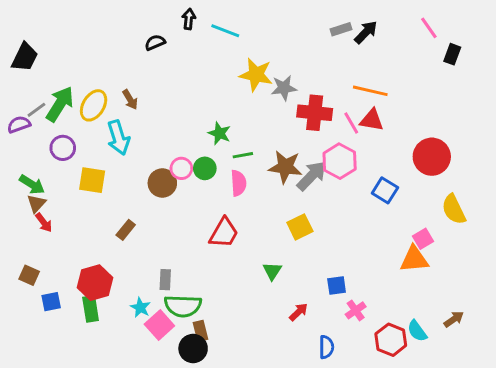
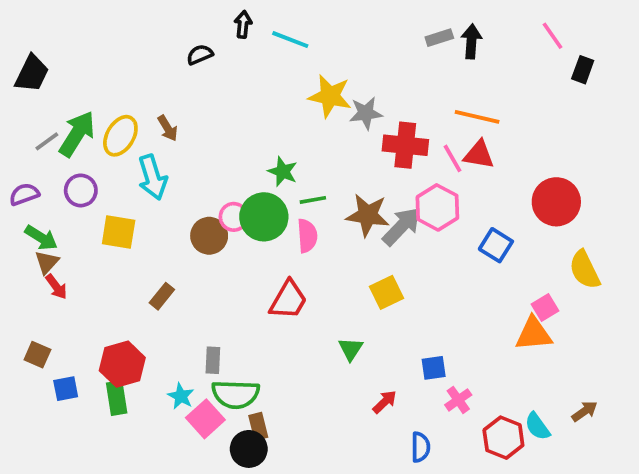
black arrow: (366, 32) -> (471, 41), turned -40
purple semicircle: (19, 124) -> (24, 194), moved
green circle: (205, 168) -> (264, 217), size x1.6

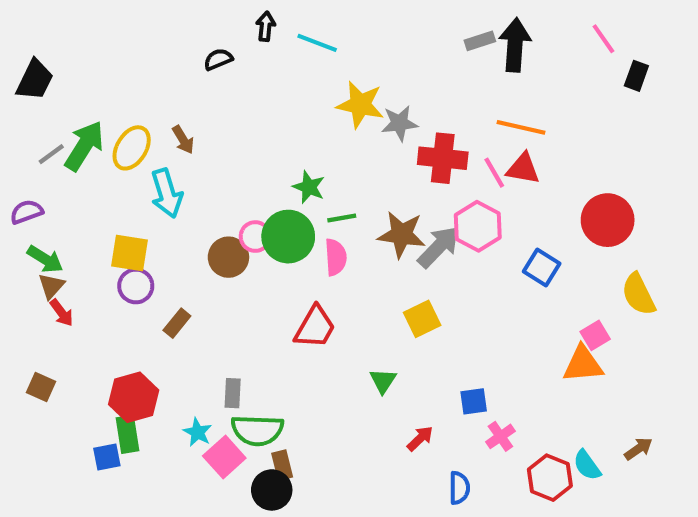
black arrow: (471, 41) -> (515, 45), size x1.4
purple circle: (81, 190) -> (136, 286), moved
blue square: (66, 389) -> (107, 457), moved

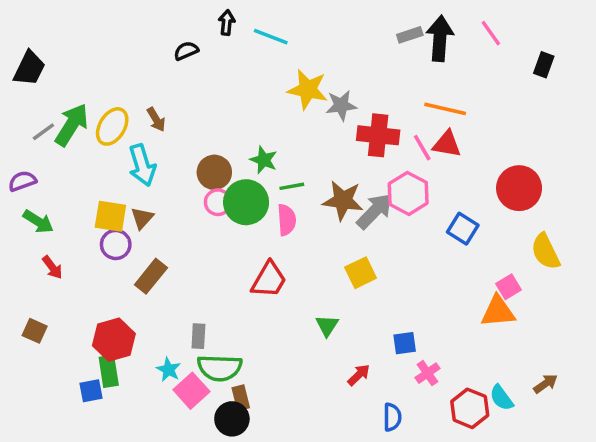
pink line: (603, 39) -> (491, 33), moved
brown circle: (228, 257) -> (214, 172), moved
brown triangle: (51, 286) -> (142, 218), moved
brown rectangle: (177, 323) -> (151, 276), size x1.4

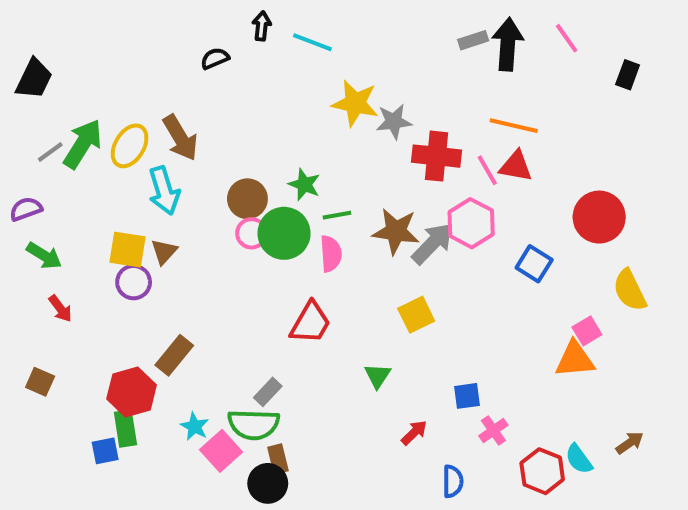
brown arrow: (156, 119) -> (180, 138), size x1.6
brown rectangle: (151, 276) -> (174, 355), moved
gray rectangle: (198, 336) -> (268, 392), moved, turned 40

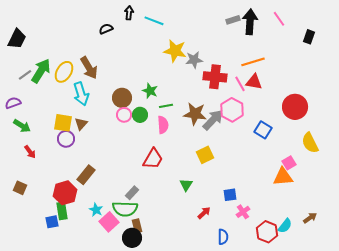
orange line: (514, 126) -> (253, 62), turned -30
green circle: (284, 233) -> (140, 115), size x0.6
cyan semicircle: (579, 459) -> (285, 226), turned -105

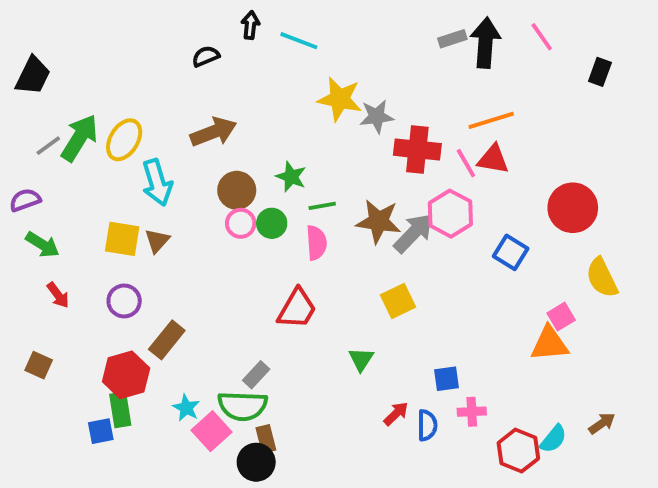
brown arrow: (89, 68) -> (213, 132), moved, turned -80
purple circle: (66, 139) -> (124, 301), moved
pink cross: (243, 212) -> (472, 412), turned 32
blue semicircle: (223, 237) -> (427, 425), moved

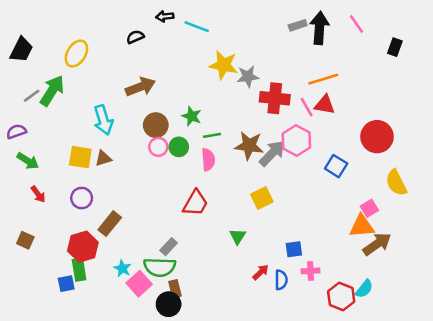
black arrow: (250, 25) -> (165, 16), turned -102
yellow ellipse: (124, 140) -> (76, 54), moved
brown triangle: (157, 241) -> (103, 158), turned 30
brown arrow: (602, 423) -> (377, 244), moved, size x1.6

